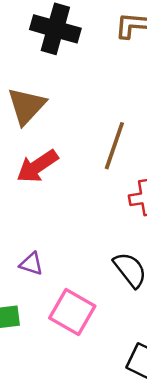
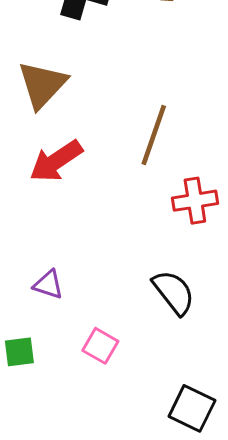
pink square: (72, 312) -> (100, 346), size x0.6

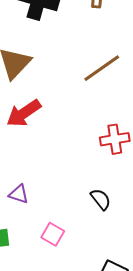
brown line: (154, 135) -> (102, 68), moved, turned 36
black semicircle: (174, 292) -> (101, 199), size x0.7

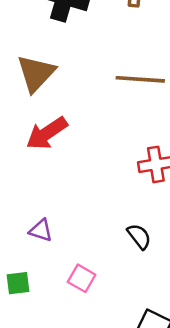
brown line: (102, 68) -> (140, 79), turned 39

